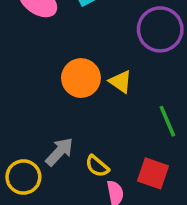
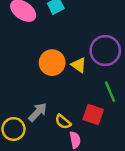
purple circle: (160, 29) -> (105, 51), moved
red square: (153, 173) -> (93, 115), moved

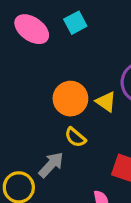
yellow semicircle: (63, 122) -> (75, 137), moved

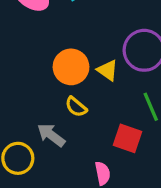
gray arrow: (51, 165) -> (51, 135), turned -96

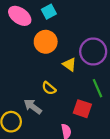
orange circle: (71, 67) -> (46, 42), moved

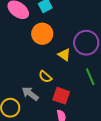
red square: (82, 109) -> (61, 96), moved

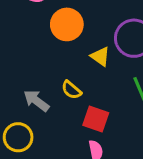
gray arrow: (30, 94) -> (36, 101), moved

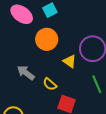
gray arrow: (36, 101) -> (26, 73), moved

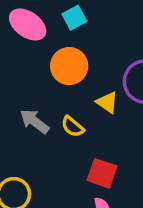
yellow semicircle: (50, 84) -> (73, 127), moved

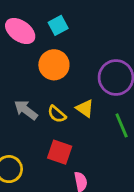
yellow triangle: (107, 102) -> (85, 108), moved
red square: (102, 173) -> (60, 152), moved

